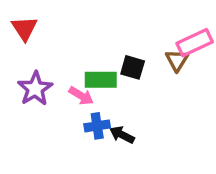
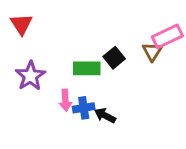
black square: (133, 67) -> (114, 58), turned 35
pink arrow: (81, 96) -> (65, 100), moved, turned 55

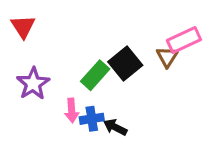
black square: (114, 58) -> (125, 63), size x1.4
green rectangle: (87, 68) -> (95, 75), turned -48

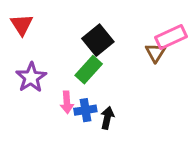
black square: (125, 63) -> (98, 40), moved
black arrow: (115, 127) -> (107, 118), turned 75

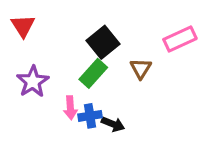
brown triangle: (155, 53) -> (141, 68), moved
black arrow: (107, 118) -> (113, 124), turned 100

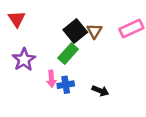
brown triangle: (141, 68) -> (94, 31), moved
black arrow: (113, 124) -> (100, 91), moved

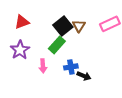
red triangle: (17, 19) -> (22, 22), moved, turned 42
blue cross: (66, 85) -> (71, 67), moved

